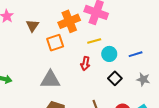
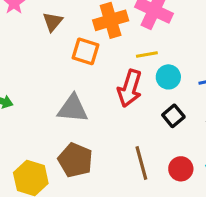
orange square: (55, 43) -> (86, 51), turned 30
red arrow: (85, 63) -> (130, 88), size x1.6

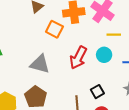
yellow line: (147, 55) -> (114, 35), moved
black square: (173, 116) -> (97, 92), moved

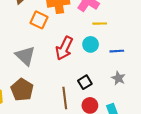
gray triangle: (40, 64) -> (25, 56), turned 30

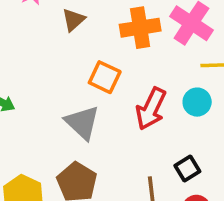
orange square: (39, 20) -> (105, 77), moved

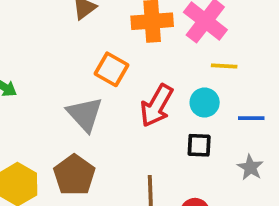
black square: (187, 168) -> (199, 145), moved, turned 30

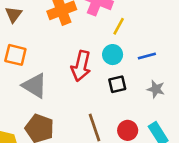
yellow line: (224, 66) -> (119, 26), turned -48
orange square: (111, 69) -> (15, 55), moved

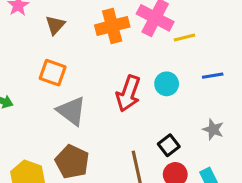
yellow line: (119, 26) -> (185, 38), moved, turned 42
blue line: (147, 56) -> (213, 76), moved
black square: (117, 84) -> (169, 145), moved, turned -30

